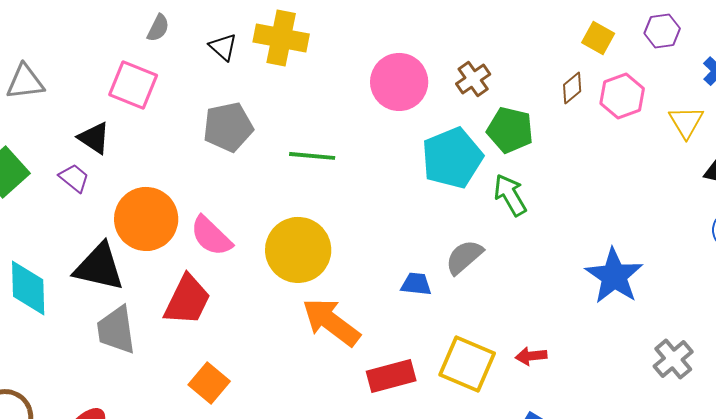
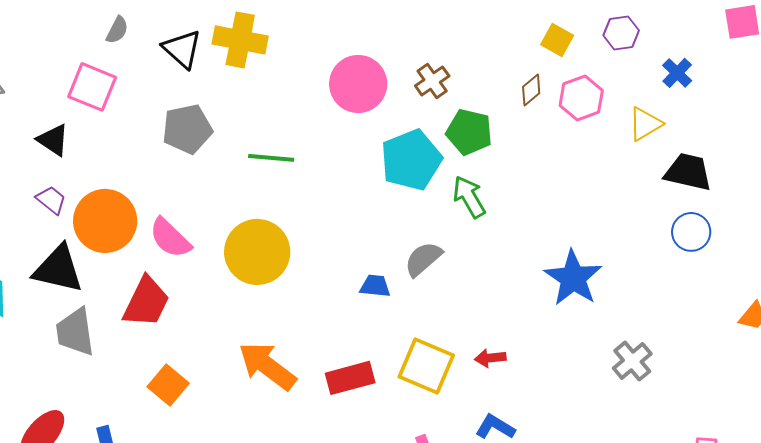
black triangle: (223, 47) -> (182, 49), size x1.4
yellow triangle: (686, 122) -> (645, 124), turned 30
purple trapezoid: (74, 178) -> (51, 200), moved
orange arrow: (331, 322) -> (267, 366), moved

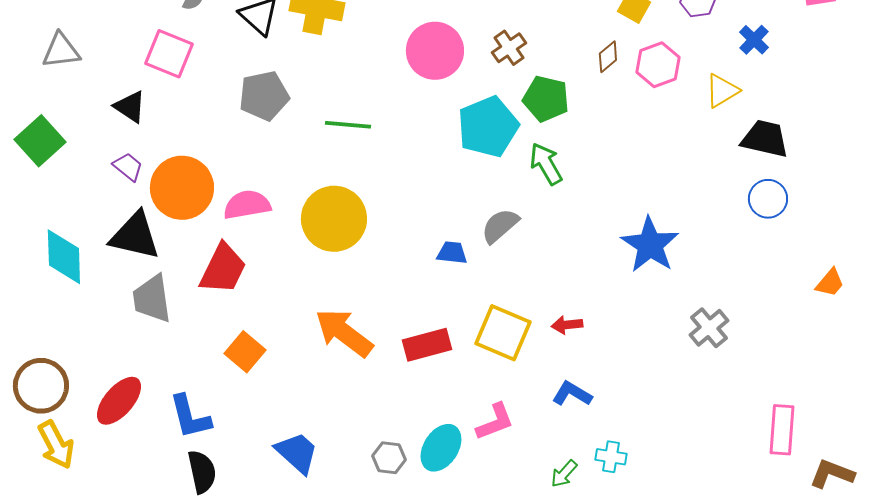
pink semicircle: (170, 238) -> (247, 205), turned 126

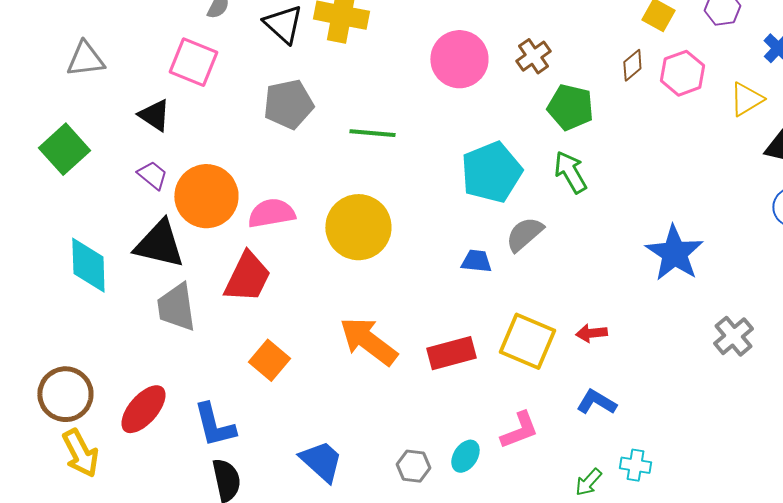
cyan pentagon: (488, 127) -> (491, 172), moved
cyan ellipse: (441, 448) -> (465, 456), size x0.7

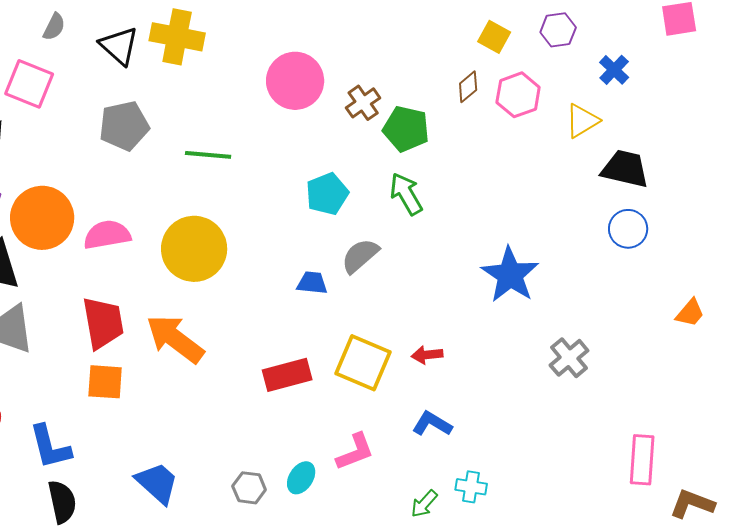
brown cross: (533, 56) -> (363, 103), moved
cyan pentagon: (491, 172) -> (327, 194), size x0.7
red trapezoid: (247, 277) -> (103, 323), moved, turned -36
orange arrow: (368, 341) -> (175, 339), moved
orange square: (269, 360) -> (105, 382), turned -36

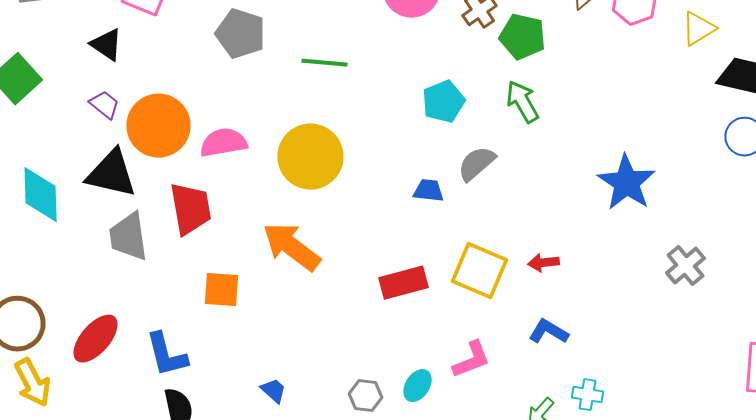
gray pentagon: (124, 126) -> (240, 34), turned 30
red trapezoid: (103, 323) -> (190, 209), moved
blue trapezoid: (157, 483) -> (274, 391), size x0.6

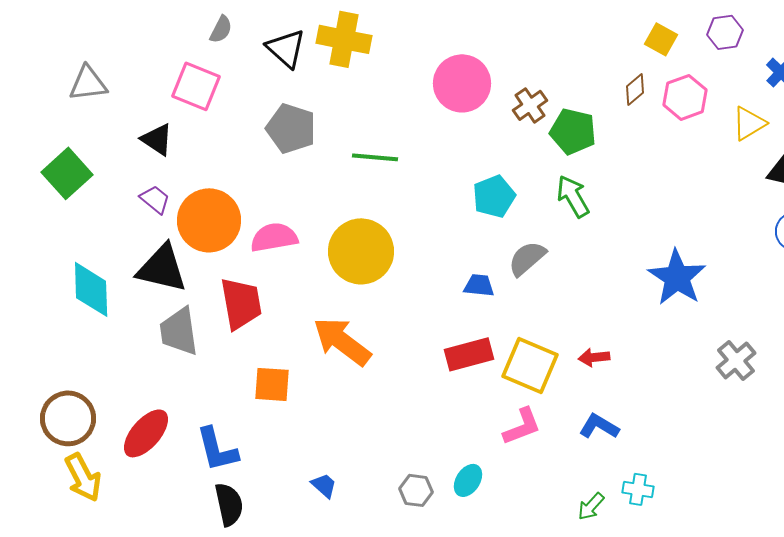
red rectangle: (404, 283) -> (469, 354), moved
pink L-shape: (472, 360) -> (522, 426), moved

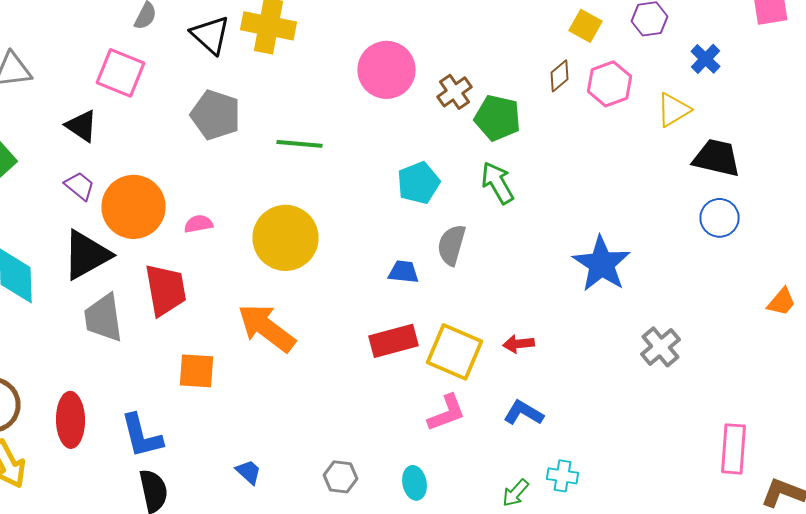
pink semicircle: (274, 237) -> (198, 224), size x0.6
gray semicircle: (527, 258) -> (452, 245), turned -33
black triangle: (162, 268) -> (86, 255), turned -42
red ellipse: (146, 433) -> (70, 420), turned -42
cyan ellipse: (468, 480) -> (414, 483), moved, turned -44

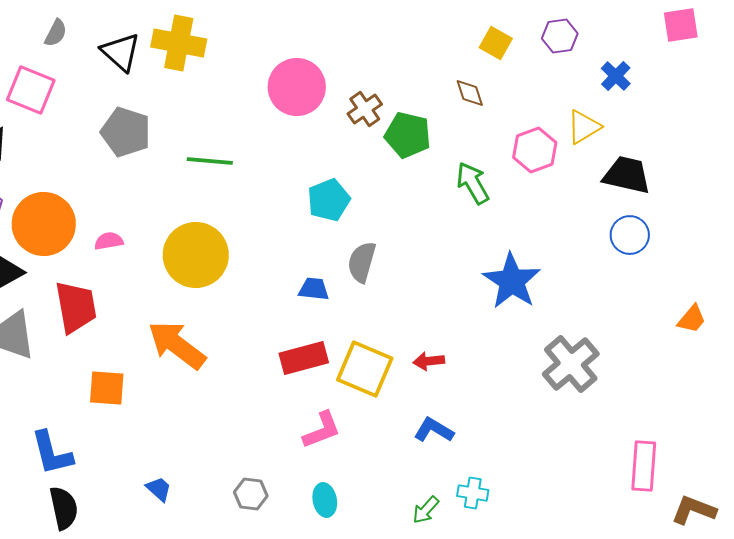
brown diamond: (560, 76) -> (470, 93), turned -68
pink hexagon: (610, 84) -> (535, 150), moved
green arrow: (498, 183) -> (473, 183), moved
gray cross: (660, 347) -> (571, 364), size x1.4
pink L-shape: (446, 413) -> (322, 430), moved

